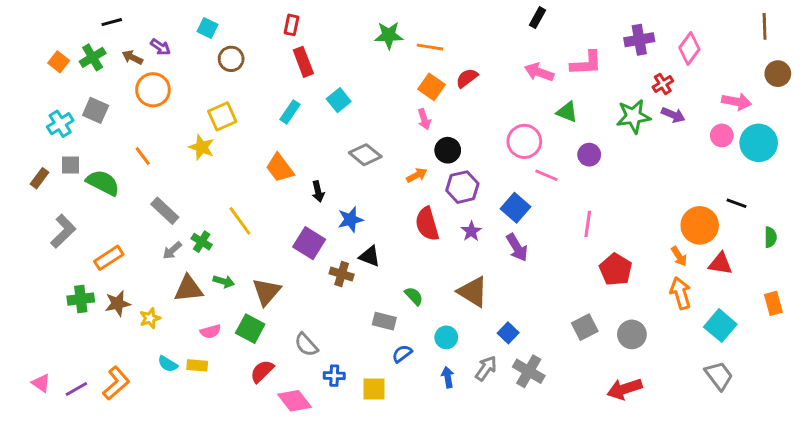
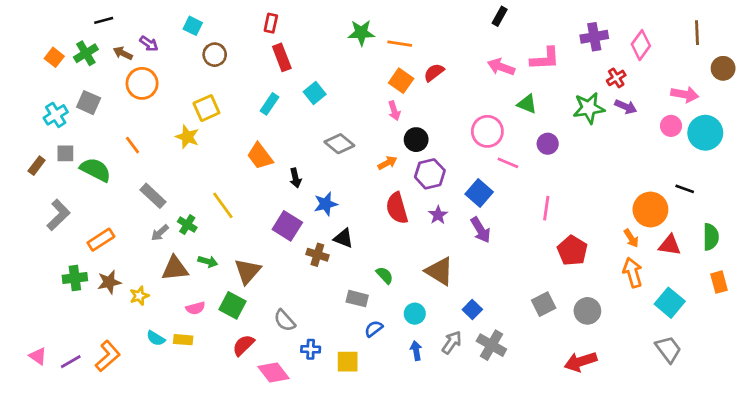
brown line: (765, 26) -> (697, 33), moved
green semicircle: (770, 237) -> (711, 237), moved, size x1.4

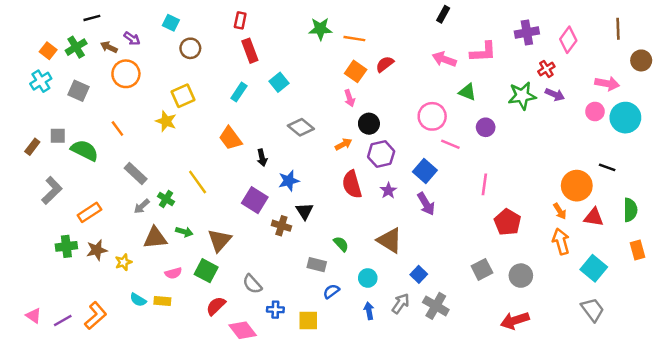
cyan cross: (56, 115) -> (41, 81), moved
black triangle: (343, 238) -> (305, 211), turned 36

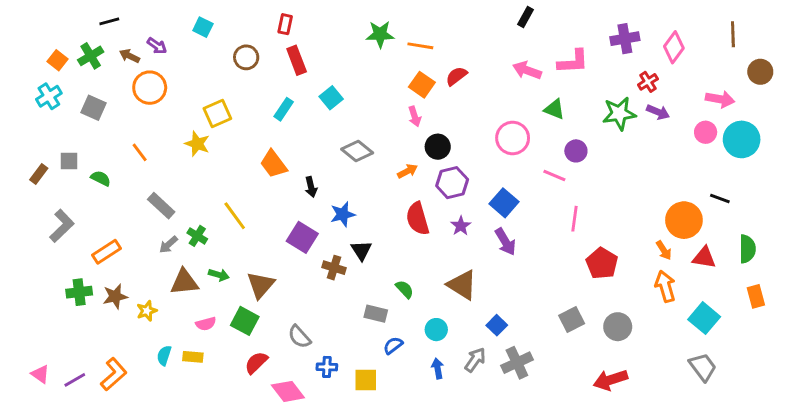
brown circle: (190, 48) -> (246, 57), moved
pink line: (450, 144) -> (554, 175), moved
green semicircle: (85, 150) -> (101, 178), size x0.6
cyan semicircle: (138, 300) -> (164, 355), turned 77
gray cross: (436, 306) -> (517, 363), turned 35

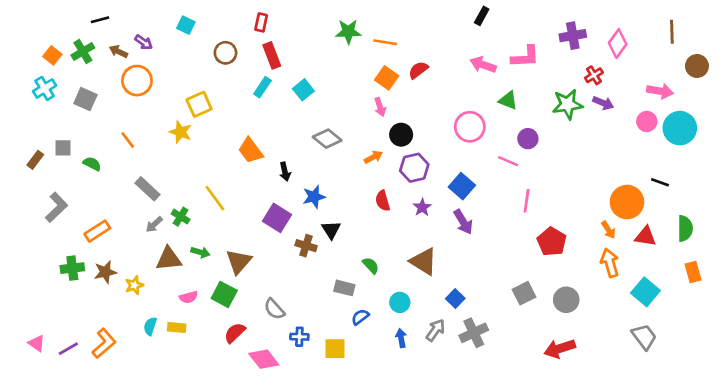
cyan rectangle: (284, 109) -> (262, 87), moved
red semicircle: (418, 219) -> (383, 201), size x0.7

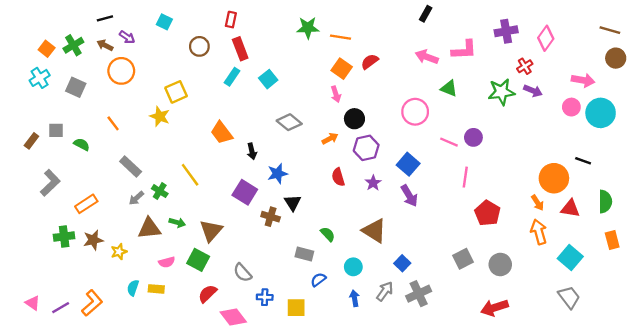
black line: (100, 20) -> (105, 18), moved
brown line: (672, 32) -> (610, 30), moved, turned -72
purple circle: (528, 139) -> (473, 137), moved

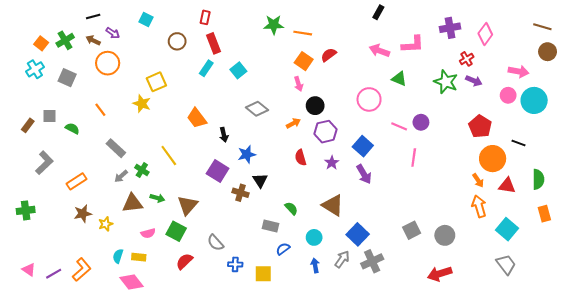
green star: (501, 92) -> (446, 82), turned 30
red pentagon: (487, 213) -> (480, 126), moved
green cross: (64, 237) -> (26, 210), moved
blue square: (402, 263) -> (358, 234), size x1.5
pink diamond: (233, 317) -> (131, 282), moved

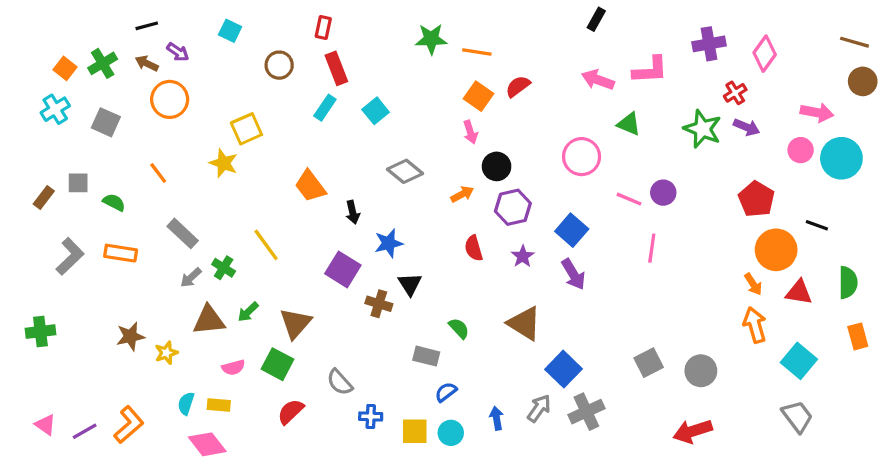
orange rectangle: (76, 181) -> (121, 253), moved, turned 42
green arrow: (157, 198) -> (248, 312), turned 120
cyan circle: (314, 237) -> (451, 433), moved

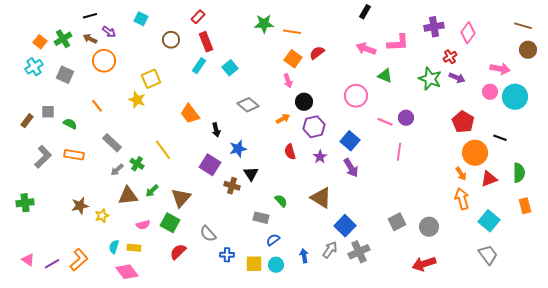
red rectangle: (323, 27) -> (198, 17), turned 32
red triangle: (799, 292) -> (489, 179), turned -30

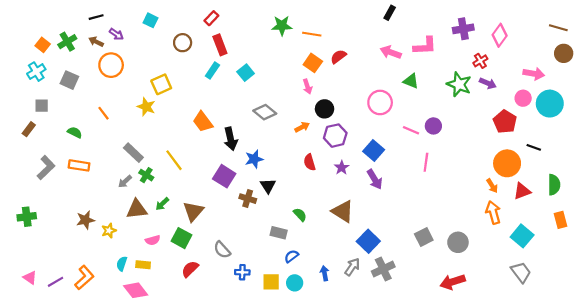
gray square: (48, 112) -> (42, 106), moved
red pentagon: (463, 122) -> (505, 122), moved
black arrow: (216, 130) -> (231, 139), size x1.5
gray rectangle: (112, 143) -> (133, 153), moved

